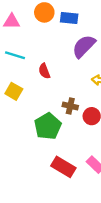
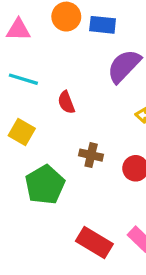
brown cross: (70, 106) -> (91, 155), moved
green pentagon: (48, 126) -> (45, 185), moved

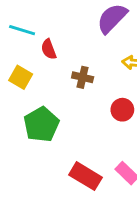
red semicircle: (66, 102) -> (49, 49), moved
brown cross: (91, 155) -> (83, 77), moved

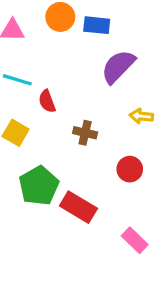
red rectangle: (85, 176) -> (78, 207), moved

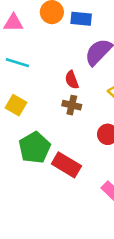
red semicircle: (47, 101) -> (72, 80), moved

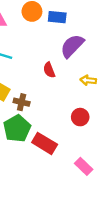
brown cross: (72, 105) -> (22, 102), moved

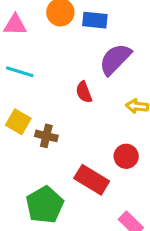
green pentagon: (17, 129) -> (45, 205), moved
red rectangle: (45, 143) -> (92, 180), moved

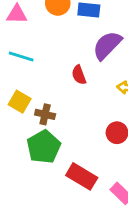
red rectangle: (92, 180) -> (82, 176), moved
green pentagon: (45, 205) -> (44, 147), moved

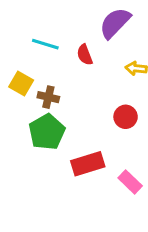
cyan line: (21, 57) -> (45, 44), moved
red rectangle: (82, 176) -> (88, 164), turned -48

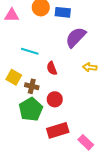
red semicircle: (85, 55) -> (52, 68), moved
red circle: (126, 117) -> (55, 99), moved

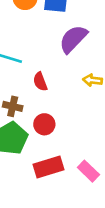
pink rectangle: (86, 142) -> (88, 171), moved

